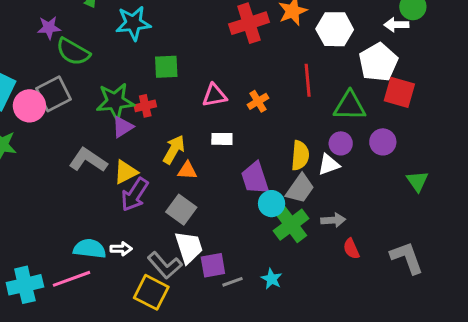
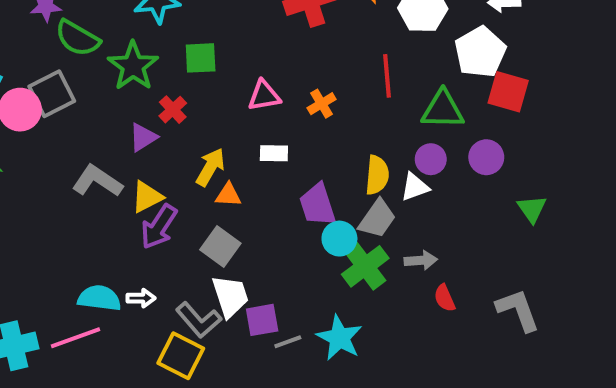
green star: (115, 101) -> (133, 66), moved, turned -30
red cross: (145, 106) -> (173, 110), turned -30
cyan star: (272, 279) -> (339, 338), size x1.6

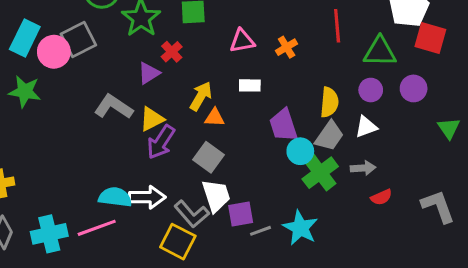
white triangle: (415, 187) -> (366, 127), moved
white arrow: (141, 298) -> (147, 197), size x1.6
red semicircle: (445, 298) -> (381, 197), turned -90

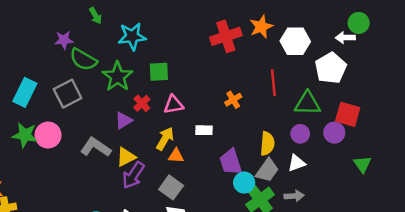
red square: (430, 38) -> (348, 114), moved
pink triangle: (242, 41) -> (173, 105), moved
pink circle: (54, 52) -> (48, 135), moved

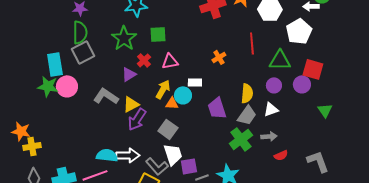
green semicircle: (83, 60) -> (80, 32), moved, turned -120
cyan rectangle: (25, 92) -> (55, 64), moved, turned -35
cyan circle: (244, 183) -> (183, 95), moved

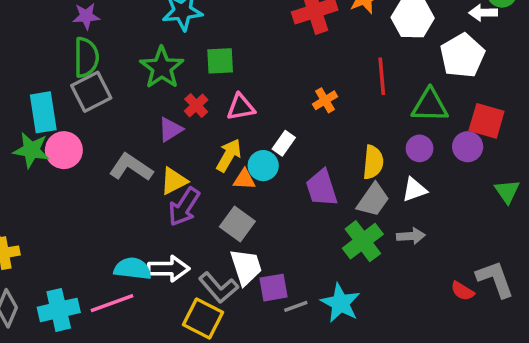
white rectangle: (195, 82) -> (284, 143), turned -56
red semicircle: (281, 155) -> (462, 291), moved, turned 56

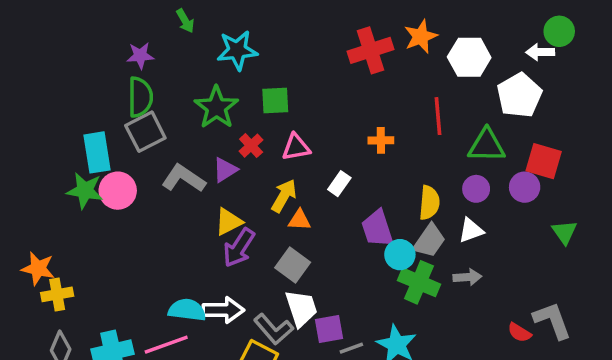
orange cross: (325, 100) -> (381, 140), turned 30
cyan circle: (263, 166) -> (400, 255), moved
gray L-shape: (131, 167) -> (184, 178), moved
green cross: (363, 241) -> (419, 282), turned -30

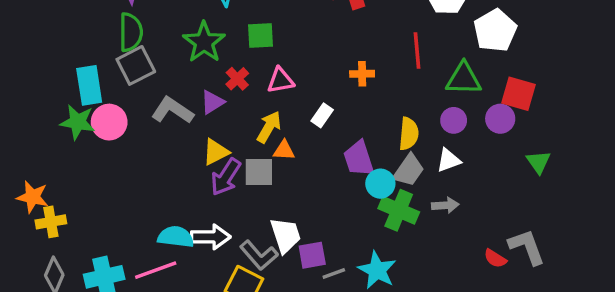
gray square: (293, 265) -> (259, 172), moved, turned -36

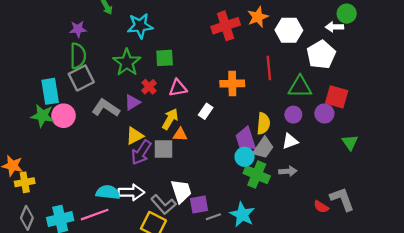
orange cross: (362, 74) -> (232, 84), size x1.5
purple trapezoid: (359, 159) -> (246, 139), moved

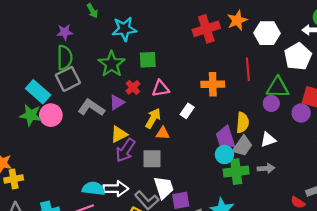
cyan rectangle: (50, 91) -> (38, 92), turned -40
purple circle: (293, 115) -> (271, 103), moved
gray square: (163, 149) -> (152, 159), moved
green cross: (257, 175) -> (236, 172), turned -30

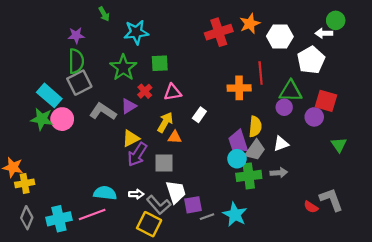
orange cross: (213, 84) -> (239, 88), moved
white arrow: (116, 189) -> (136, 194), moved, size x0.6

